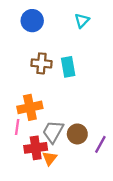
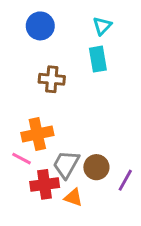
cyan rectangle: (68, 67) -> (98, 59), moved
pink line: (17, 127) -> (21, 159), turned -70
orange triangle: (50, 158) -> (73, 197), moved, turned -49

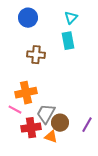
brown circle: (96, 167) -> (60, 123), moved

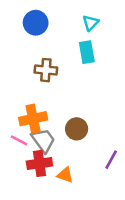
gray trapezoid: (46, 114) -> (43, 140), moved, turned 115
brown circle: (60, 123) -> (77, 129), moved

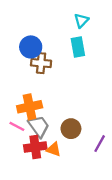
blue circle: (36, 23) -> (31, 47), moved
brown circle: (77, 129) -> (71, 129), moved
orange triangle: (65, 175) -> (54, 149), moved

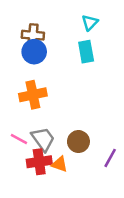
brown cross: (41, 63) -> (33, 35), moved
orange cross: (30, 107) -> (33, 95), moved

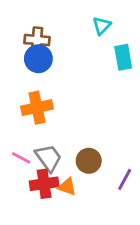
cyan rectangle: (86, 52) -> (123, 57), moved

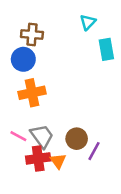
blue circle: (38, 59) -> (23, 59), moved
purple line: (125, 179) -> (94, 151), moved
orange triangle: (67, 187) -> (58, 161), turned 35

